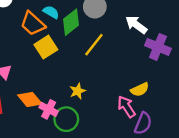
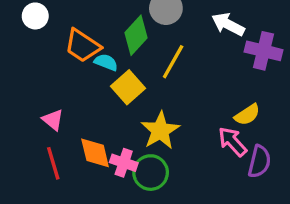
cyan semicircle: (51, 12) -> (106, 62), moved
yellow square: (46, 47) -> (128, 87), moved
yellow star: (78, 91) -> (160, 131), size x1.6
orange diamond: (30, 100) -> (95, 153), turned 35

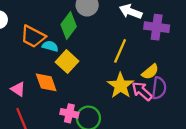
yellow line: (173, 62) -> (120, 51), moved
yellow star: (160, 131) -> (121, 86), moved
orange diamond: (95, 153) -> (46, 82), moved
purple semicircle: (259, 162) -> (159, 88), moved

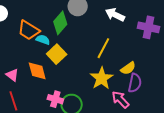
purple cross: (157, 27) -> (149, 27), moved
pink arrow: (142, 91) -> (120, 100), moved

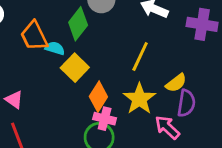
orange trapezoid: (29, 30) -> (34, 36), turned 35
orange diamond: (37, 71) -> (98, 97), moved, turned 50
pink cross: (55, 99) -> (105, 119), moved

